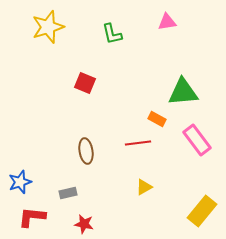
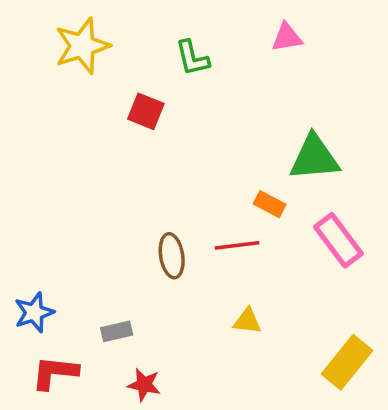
red square: (85, 83) -> (146, 111), moved
brown ellipse: (86, 151) -> (172, 256), moved
yellow triangle: (144, 187) -> (247, 321), turned 36

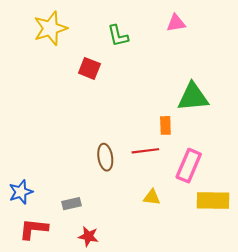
orange rectangle: (270, 204) -> (165, 125), turned 60
pink rectangle: (338, 240) -> (189, 166), moved, turned 60
yellow rectangle: (347, 362) -> (213, 200), moved, turned 52

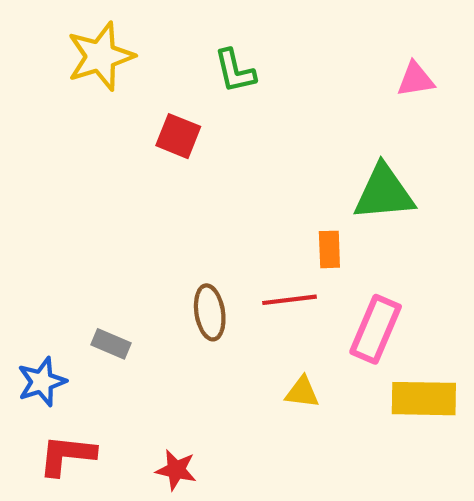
pink triangle: (176, 23) -> (415, 79), moved
gray rectangle: (71, 204) -> (111, 344), moved, turned 36

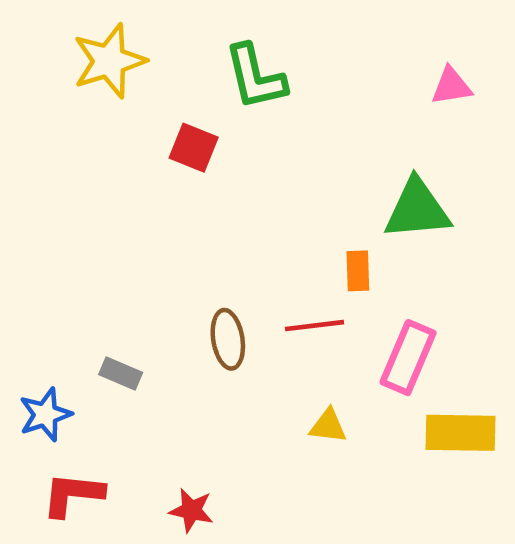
green L-shape: (235, 71) -> (255, 77), size x1.4

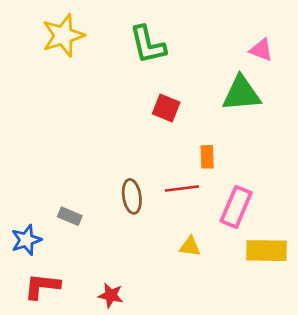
pink triangle: (451, 86) -> (261, 50), turned 30
red square: (194, 148) -> (166, 108), moved
green triangle: (417, 209) -> (241, 93), moved

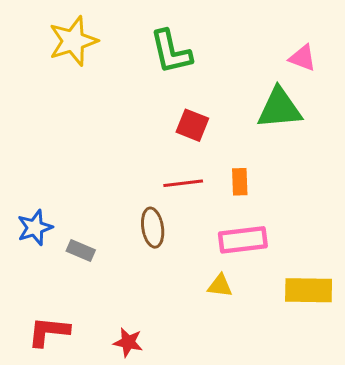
red line: (182, 189) -> (183, 183), moved
pink rectangle: (236, 207) -> (243, 240), moved, turned 60
blue star: (26, 240) -> (35, 228), moved

